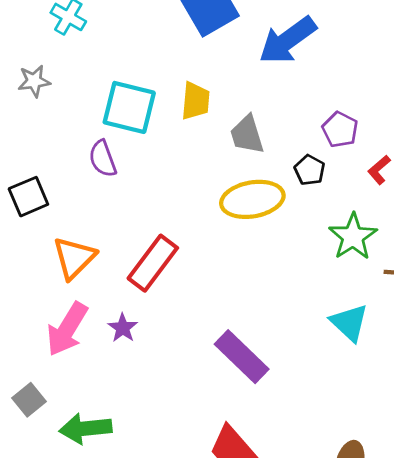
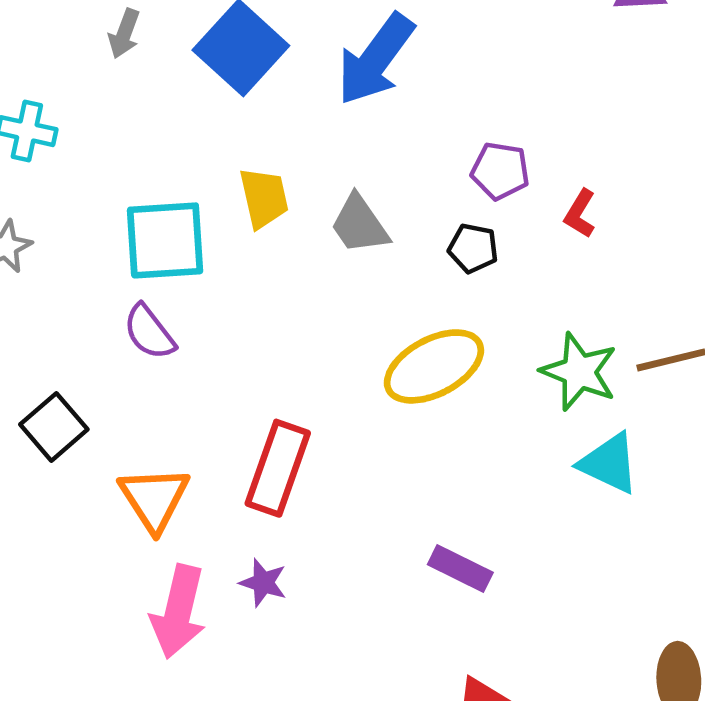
yellow ellipse: (252, 199) -> (434, 366), moved
green star: (353, 237) -> (579, 372), moved
purple rectangle: (242, 357) -> (460, 569), size x0.7

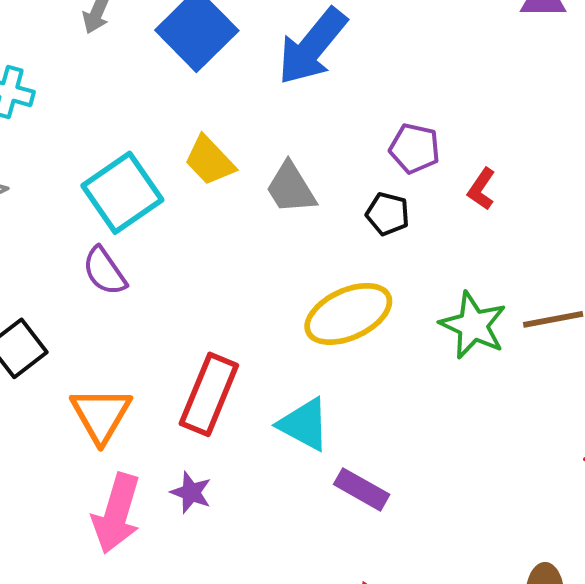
yellow trapezoid: (264, 198) -> (210, 161), turned 146
cyan square: (165, 240) -> (122, 193), turned -34
cyan triangle: (609, 463) -> (304, 424), moved

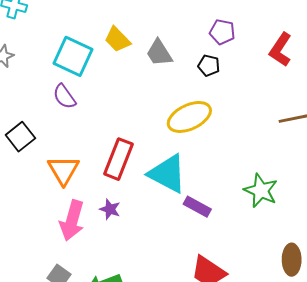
red L-shape: (481, 189) -> (280, 50), moved, size x1.6
cyan square: (122, 193) -> (73, 56), turned -30
green star: (473, 325) -> (261, 191), moved
cyan triangle: (304, 424) -> (167, 174), size x1.4

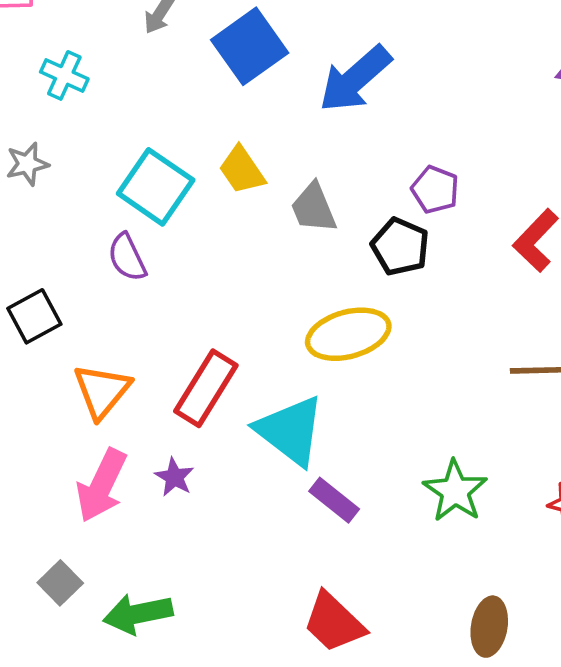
black pentagon: (209, 66) -> (400, 247), size x1.4

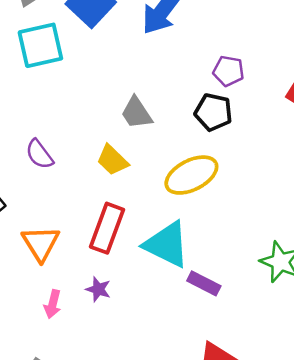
yellow trapezoid: (242, 170) -> (112, 160), moved
cyan square: (156, 187) -> (40, 45), moved, turned -36
gray trapezoid: (314, 208) -> (136, 113), moved
pink arrow: (102, 485) -> (53, 304), size x0.6

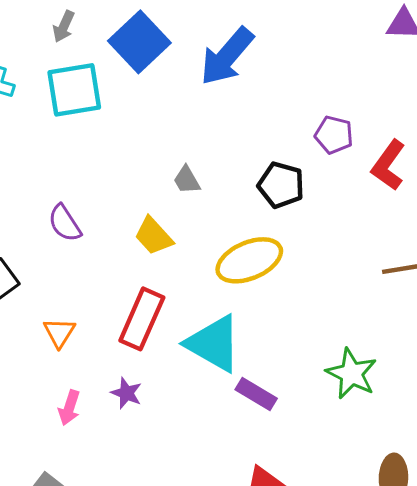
purple pentagon: (229, 71) -> (334, 135), moved
gray trapezoid: (136, 113) -> (187, 180), size x0.7
orange triangle: (41, 243) -> (59, 332), size x0.7

